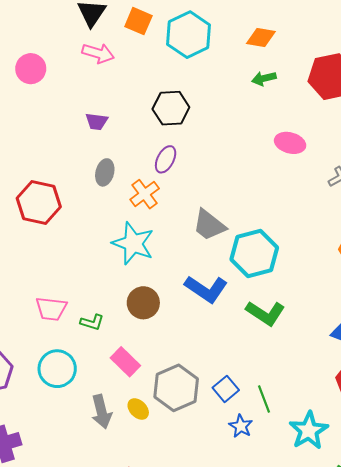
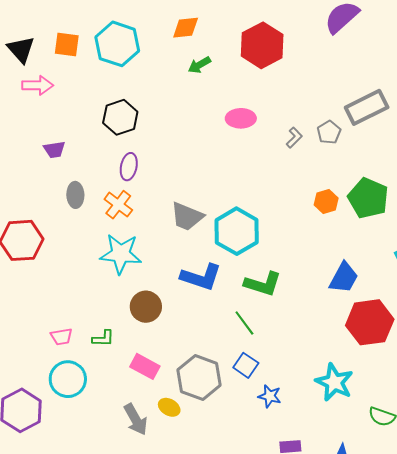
pink trapezoid: (51, 309) -> (61, 337), size x0.7
cyan circle: (57, 369) -> (68, 379), moved
green line: (264, 399) -> (244, 323), moved

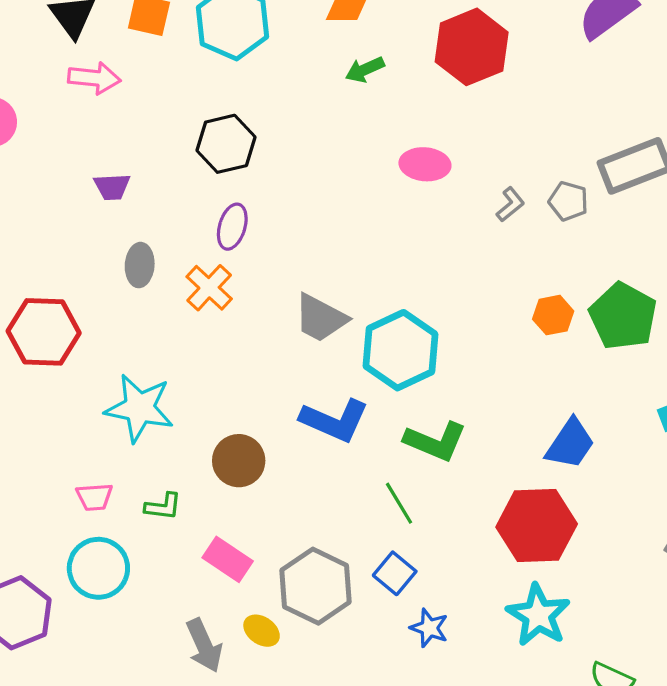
gray pentagon: (329, 132) -> (568, 201), turned -30
cyan star: (121, 254) -> (139, 408), moved
red hexagon: (370, 322) -> (537, 525), moved

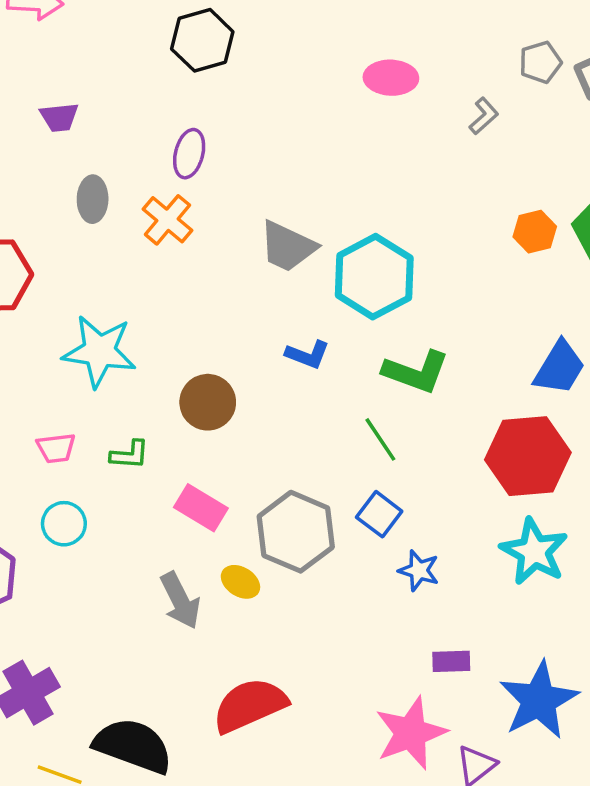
black hexagon: (226, 144) -> (202, 40), moved
gray pentagon: (568, 201) -> (540, 62), moved, turned -30
blue L-shape: (335, 420) -> (308, 355), size x0.6
cyan circle: (98, 568) -> (64, 524), size x0.7

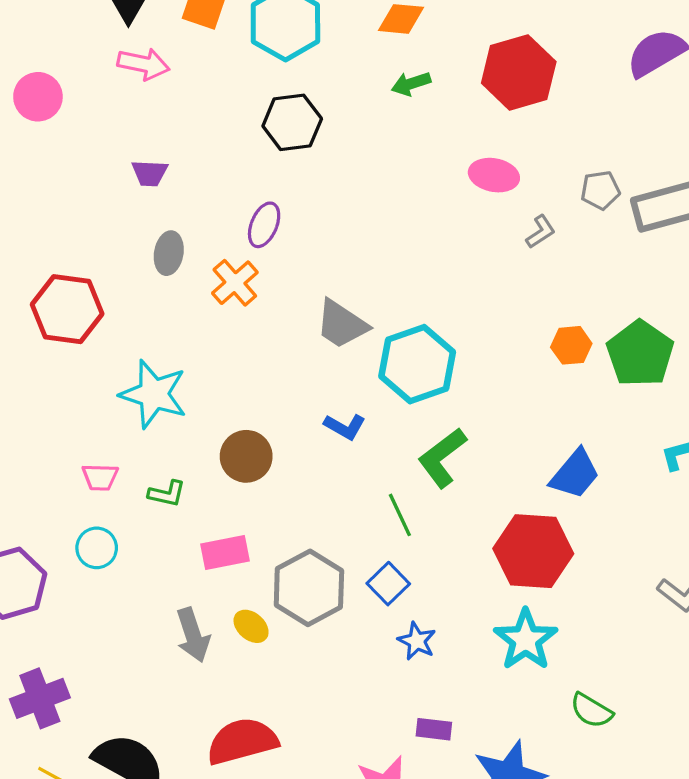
pink ellipse: (391, 78) -> (494, 175), moved
green L-shape: (416, 372) -> (442, 458), turned 114
pink rectangle: (201, 508) -> (225, 553), turned -51

